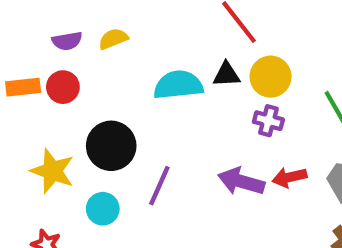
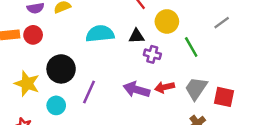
black triangle: (226, 75) -> (136, 36), moved
yellow circle: (271, 77) -> (167, 21), moved

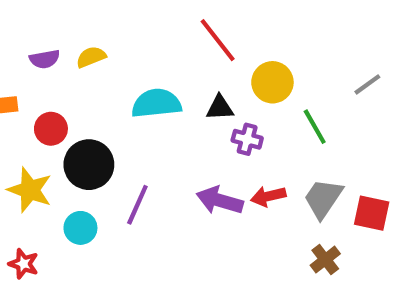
red circle: (33, 35) -> (51, 129), moved

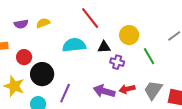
red line: (218, 40) -> (90, 18), moved

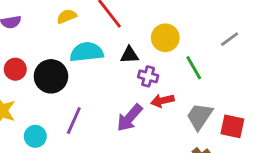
yellow semicircle: (43, 23) -> (67, 16), moved
black circle: (42, 74) -> (51, 76), moved
red arrow: (127, 89) -> (162, 101), moved
purple arrow: (104, 91) -> (130, 118), turned -65

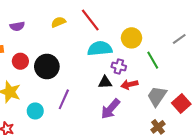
cyan semicircle: (87, 52) -> (100, 49), moved
black triangle: (130, 55) -> (105, 82), moved
purple arrow: (130, 118) -> (110, 109), moved
red square: (232, 126) -> (181, 104), turned 36

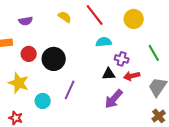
yellow semicircle: (58, 22) -> (65, 17), turned 56
yellow circle: (132, 38) -> (134, 19), moved
cyan semicircle: (100, 49) -> (104, 42), size x0.7

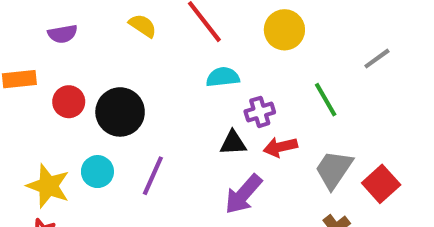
purple cross: (122, 59) -> (260, 112), turned -32
yellow star: (19, 83) -> (48, 186), moved
cyan circle: (43, 101) -> (97, 172), moved

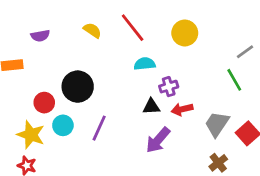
green line: (326, 100) -> (234, 80), moved
red circle: (69, 102) -> (44, 103), moved

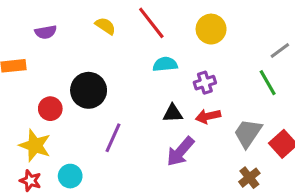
purple cross: (169, 87) -> (205, 83), moved
cyan circle: (63, 125) -> (70, 176), moved

